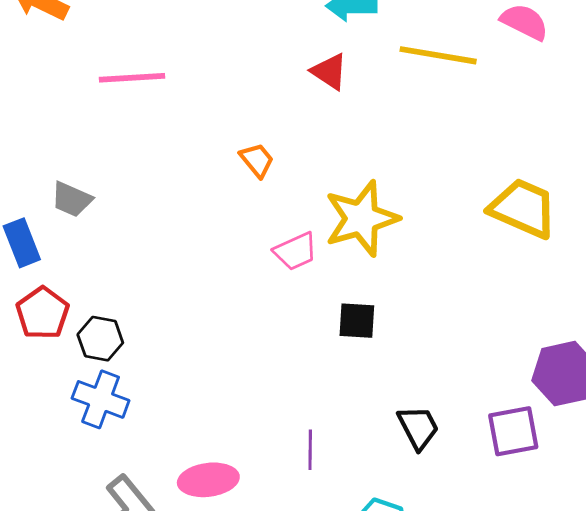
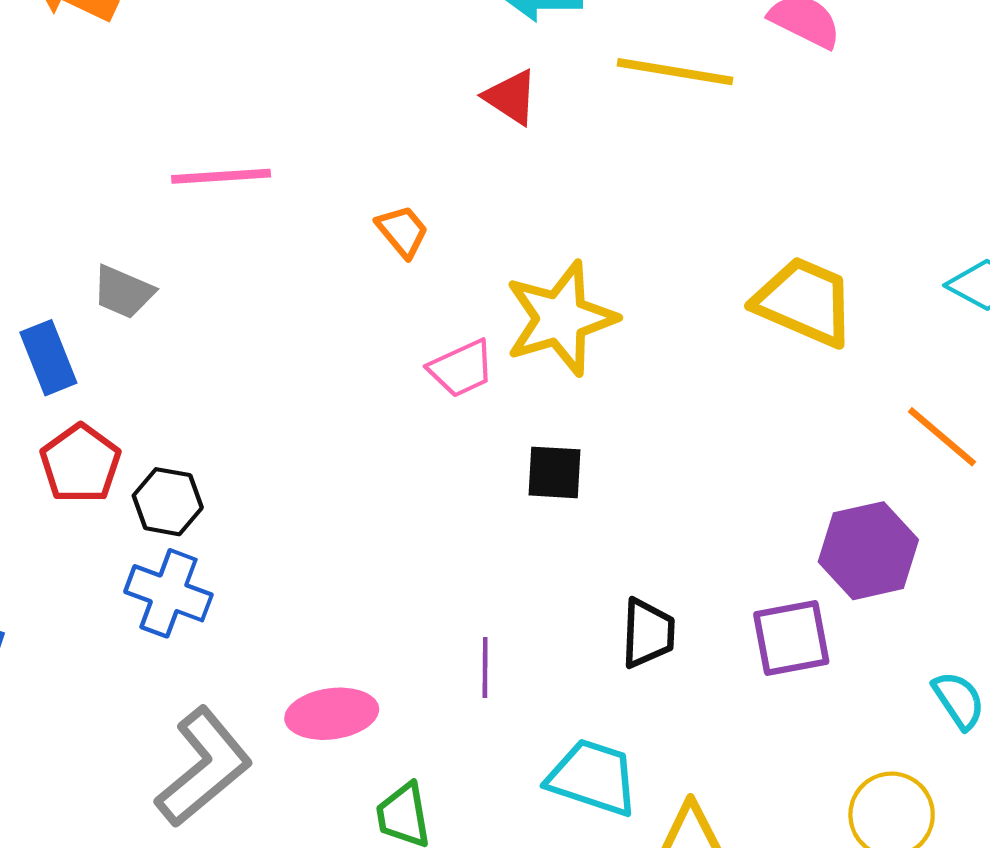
pink line: (132, 78) -> (221, 176), moved
black trapezoid: (418, 427) -> (648, 633), turned 30

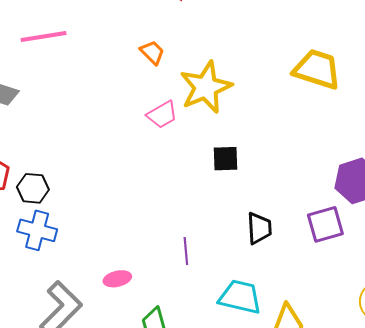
orange trapezoid: (402, 231) -> (152, 52), moved
black square: (554, 472) -> (225, 159), moved
pink ellipse: (332, 714) -> (117, 279), size x0.7

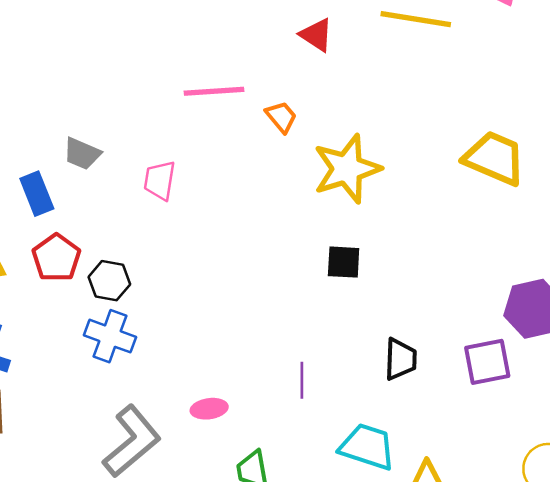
pink line: (44, 36) -> (214, 91), moved
pink trapezoid: (162, 115) -> (160, 180), moved, turned 124
black square: (225, 159) -> (344, 262), moved

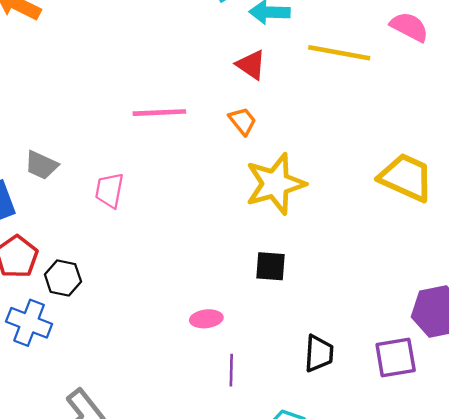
orange trapezoid: (281, 117) -> (243, 121), moved
blue cross: (110, 336) -> (29, 323), moved
pink ellipse: (209, 409) -> (206, 319), moved

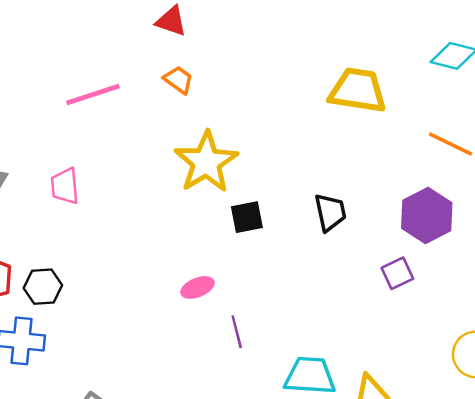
yellow star: (275, 184) -> (206, 162), moved
black trapezoid: (319, 353) -> (330, 212), moved
purple square: (396, 357) -> (397, 273), size x0.7

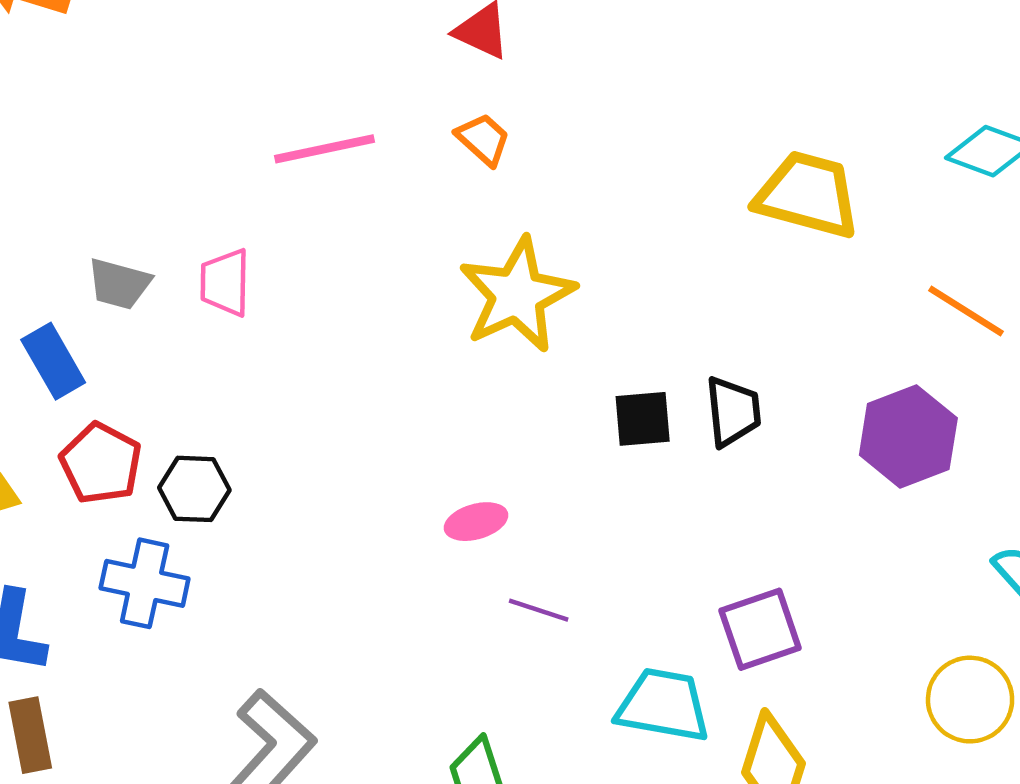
pink trapezoid: (65, 186) -> (225, 283), moved
black square: (247, 217) -> (643, 419), moved
purple square: (397, 273) -> (760, 629), moved, size x1.4
purple line: (237, 332) -> (539, 610), turned -64

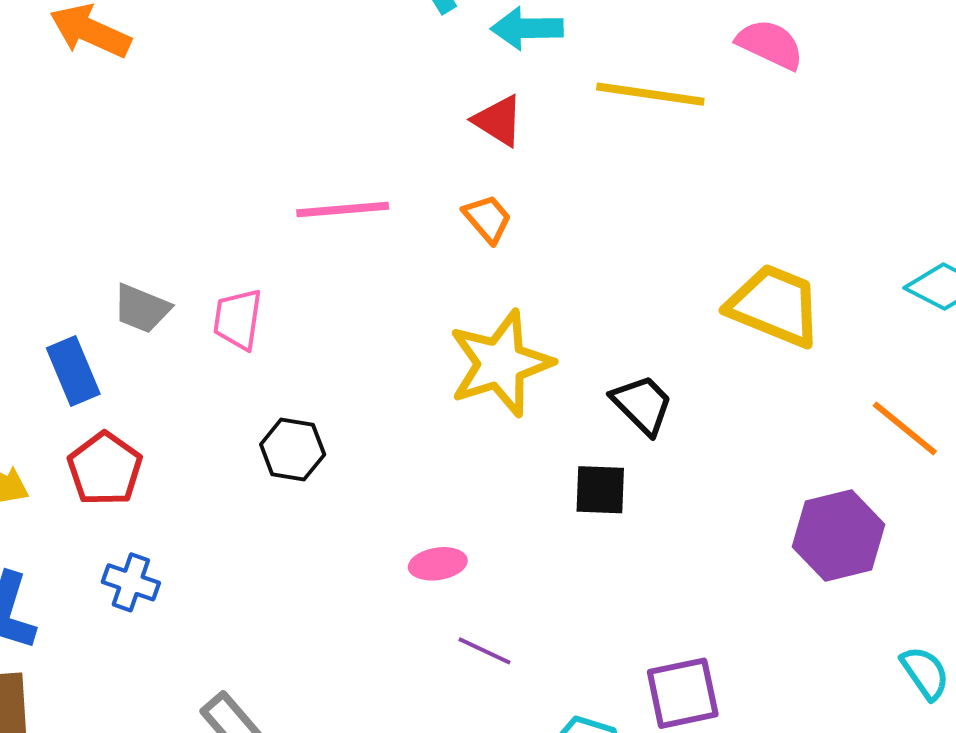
black trapezoid: (733, 411) -> (642, 405), moved, turned -46
black hexagon: (194, 489) -> (293, 450), moved
blue cross: (145, 583) -> (131, 582), size x0.7

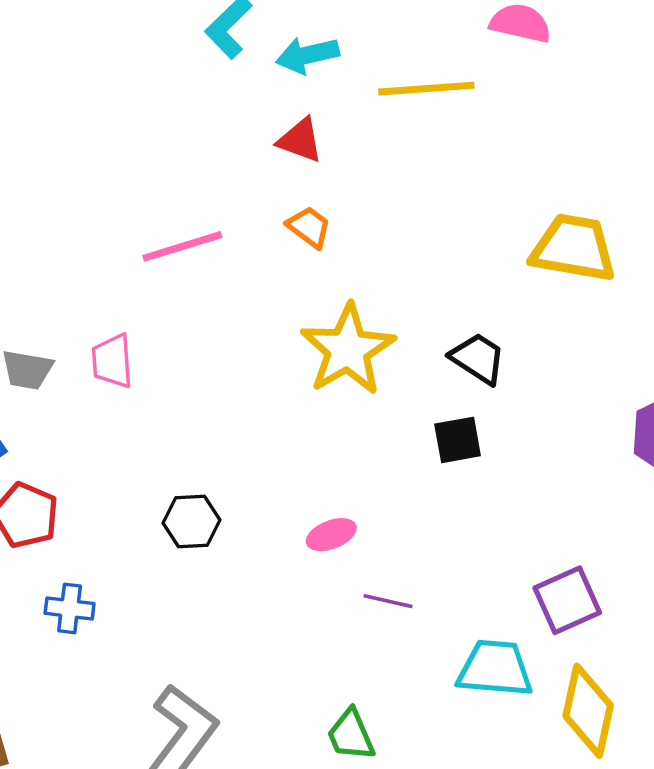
black hexagon: (293, 450) -> (191, 522), moved

